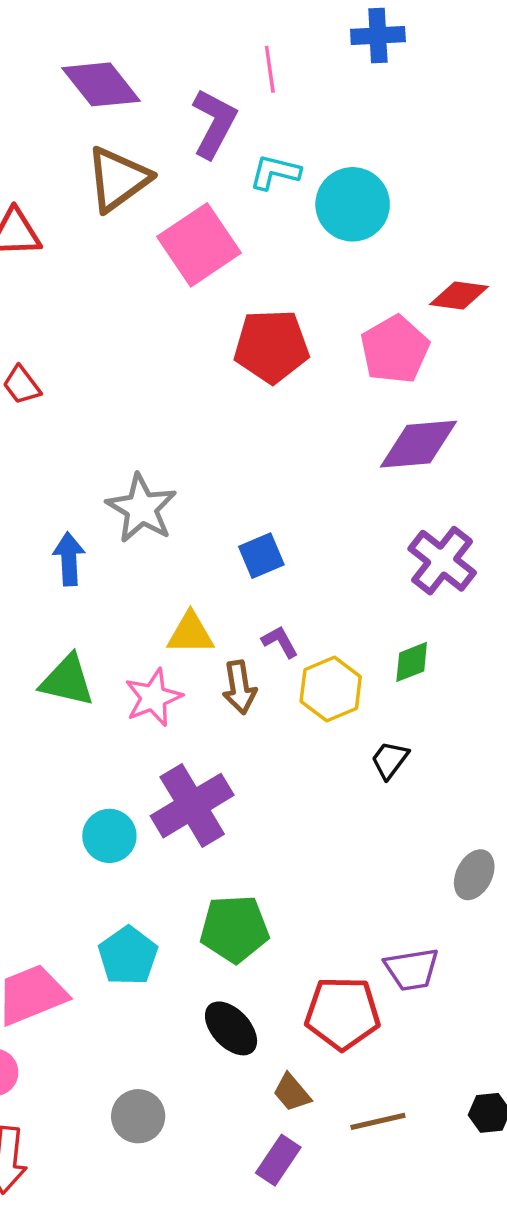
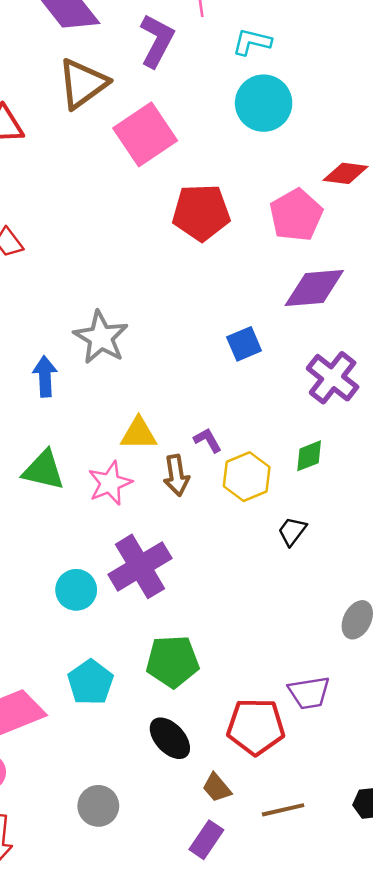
cyan L-shape: (275, 172) -> (252, 42), moved
blue square: (261, 556) -> (244, 344), moved

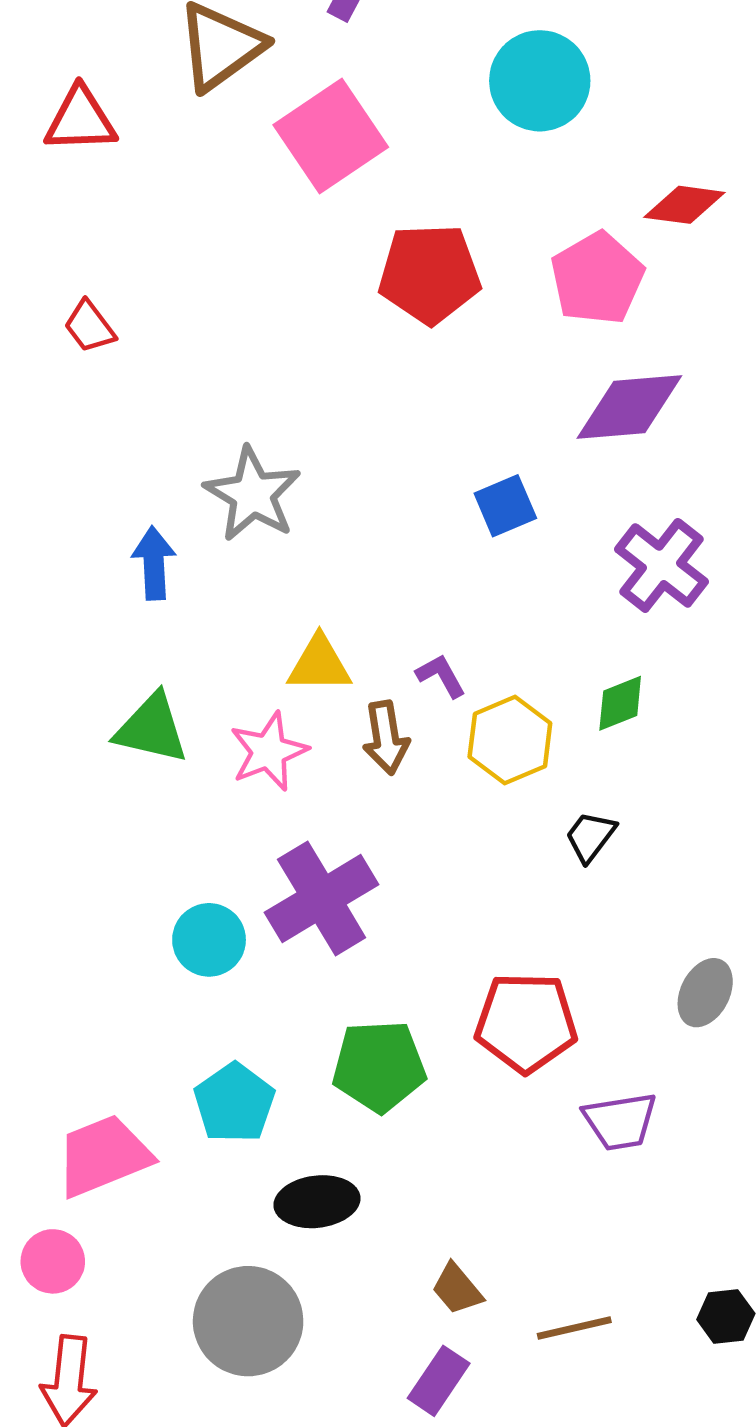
red pentagon: (256, 727) -> (526, 1023), moved
black ellipse: (170, 738) -> (317, 1202), moved, turned -54
gray circle: (98, 806) -> (248, 1321), size x1.5

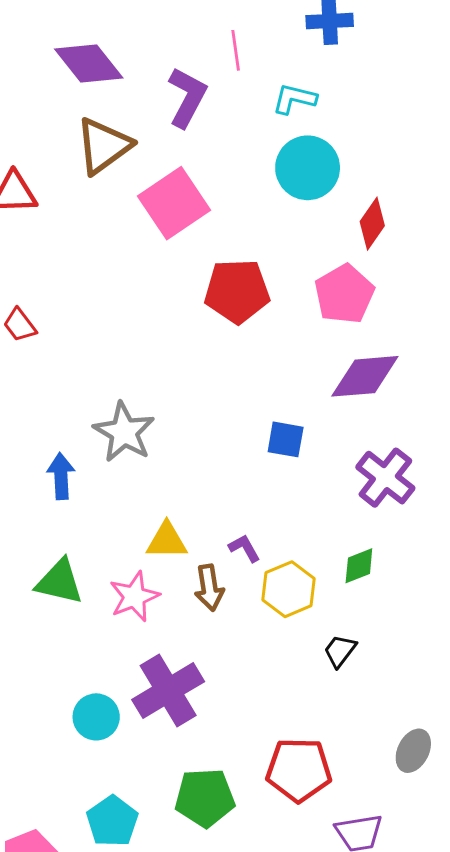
red diamond: (684, 205) -> (372, 224), moved, turned -63
blue square: (505, 506) -> (286, 439), turned 33

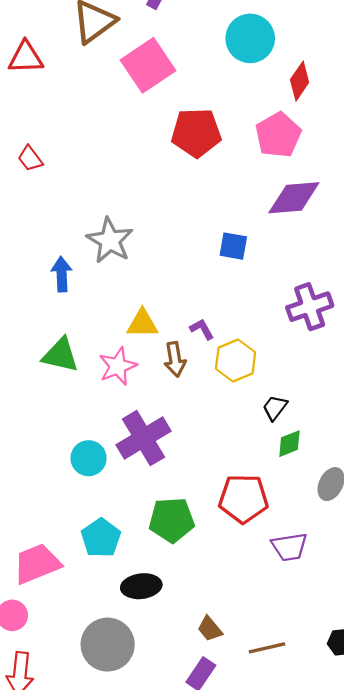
purple cross: (385, 478) -> (310, 307), moved, turned 33
green diamond: (359, 566) -> (289, 444), moved

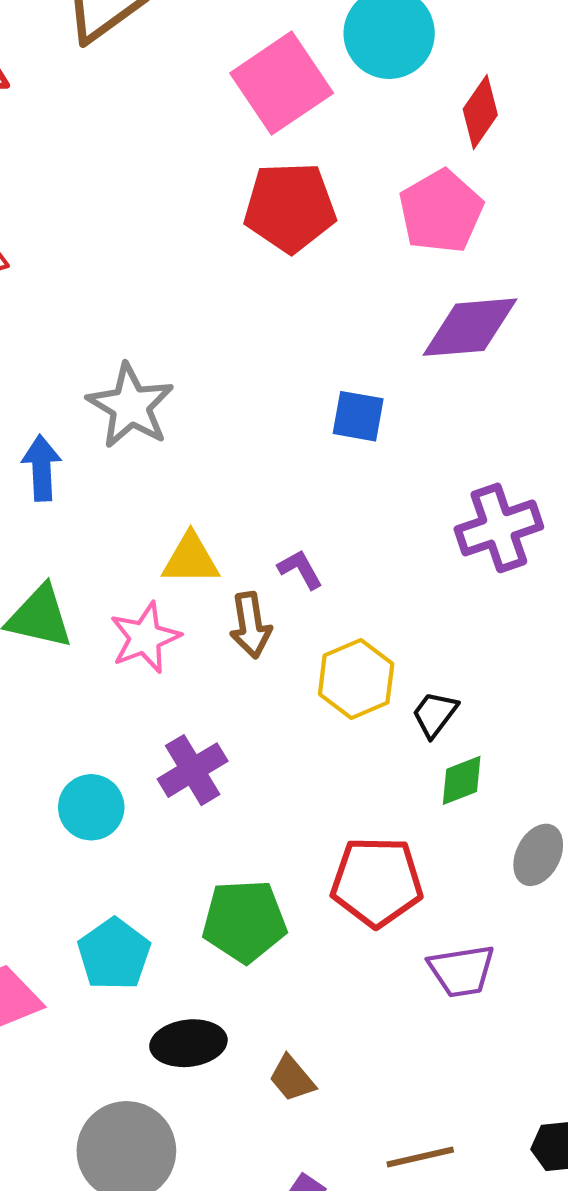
pink square: (148, 65) -> (282, 83), moved
yellow hexagon: (236, 361) -> (356, 679), moved
purple cross: (144, 438) -> (193, 770), size x0.7
brown trapezoid: (210, 629) -> (292, 1078), moved

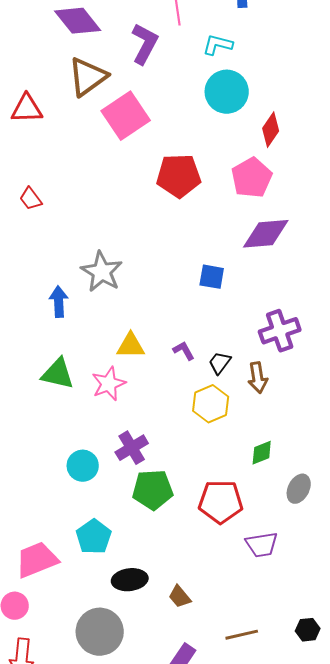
pink square: (282, 83) -> (126, 116), moved
brown arrow: (251, 625) -> (258, 378), moved
black trapezoid: (435, 714) -> (220, 363), moved
green pentagon: (244, 921) -> (153, 490), moved

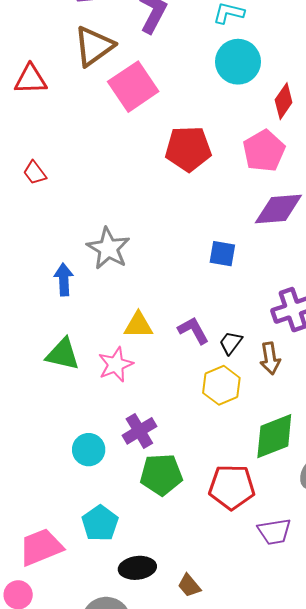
purple L-shape: (184, 351) -> (193, 330), size x1.4
green diamond: (262, 453) -> (274, 436), size x1.8

